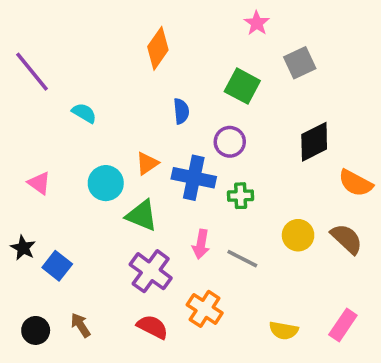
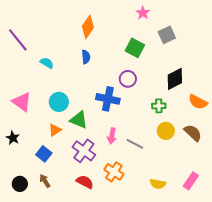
blue semicircle: (181, 111) -> (86, 57), moved
orange triangle: (147, 163) -> (55, 130), moved
pink triangle: (39, 183) -> (22, 102), size x1.5
green cross: (241, 196) -> (159, 106), moved
blue square: (57, 266) -> (44, 154), moved

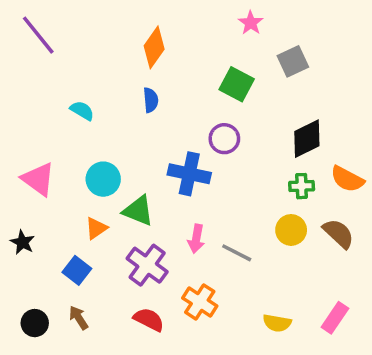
purple line: (18, 40) -> (38, 35), moved
green cross: (159, 106) -> (302, 186), moved

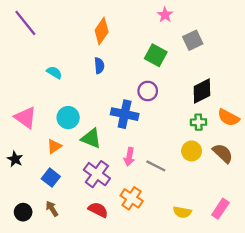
orange triangle: (96, 228) -> (54, 146), moved

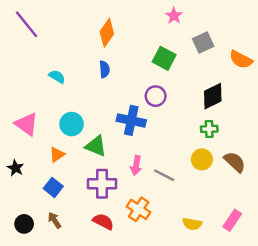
orange semicircle: (228, 118) -> (241, 60), moved
purple cross: (97, 174) -> (102, 184), turned -36

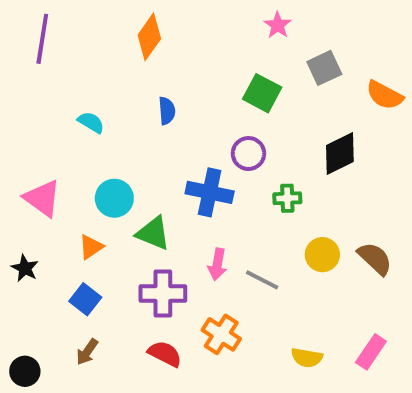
purple line: (27, 24) -> (42, 39), turned 48
orange diamond: (107, 33) -> (149, 37), moved
green cross: (209, 129) -> (287, 198), moved
brown arrow: (55, 220) -> (87, 352), turned -112
black circle: (24, 224) -> (25, 371), moved

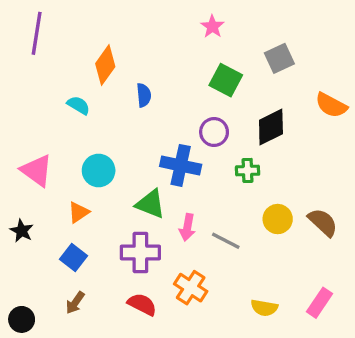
pink star: (278, 25) -> (212, 27), moved
orange diamond: (149, 37) -> (105, 65), moved
orange semicircle: (385, 95) -> (331, 105), moved
black diamond: (340, 154) -> (271, 127), moved
green triangle: (153, 233) -> (150, 204), moved

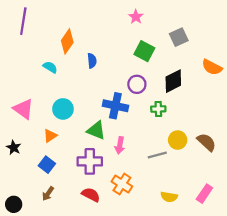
gray line: (226, 241) -> (157, 155), moved, turned -42

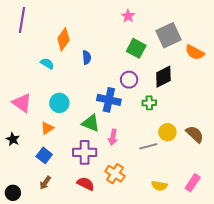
gray square: (179, 37) -> (168, 35), size x1.4
orange semicircle: (212, 67) -> (195, 52), moved

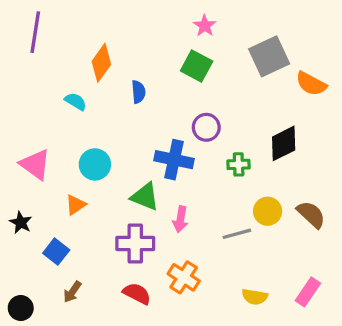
green square: (136, 48) -> (197, 66), moved
black diamond: (163, 77) -> (284, 143), moved
blue square: (44, 155) -> (56, 252), moved

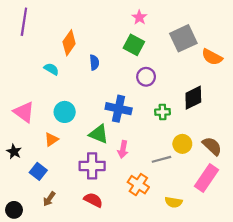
purple circle: (206, 127) -> (146, 77), moved
orange cross: (184, 277) -> (138, 185), moved
pink rectangle: (308, 292) -> (207, 178), moved, size x1.4

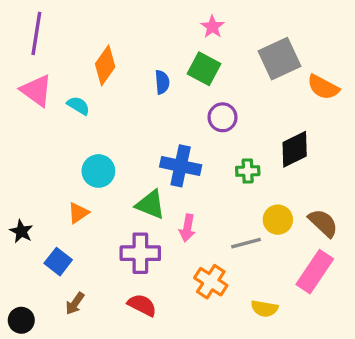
blue semicircle: (94, 62) -> (162, 82), moved
pink triangle: (24, 112) -> (36, 90), moved

